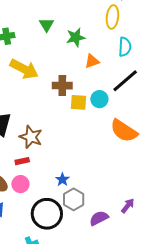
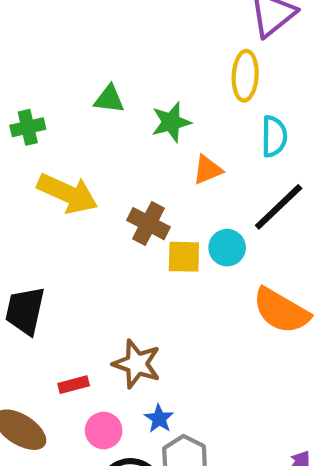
green triangle: (47, 25) -> (109, 99), turned -49
brown cross: (62, 86) -> (149, 224), turned 30
brown star: (31, 137) -> (137, 364), moved
pink circle: (20, 184) -> (104, 431), moved

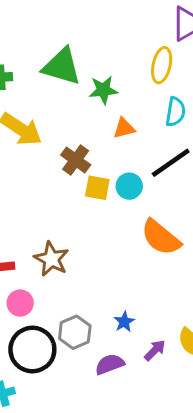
green triangle: (109, 99) -> (62, 66), size x1.8
blue star: (159, 419) -> (124, 322), moved

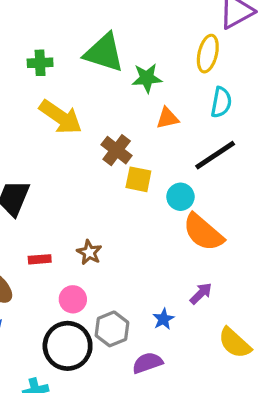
cyan circle: (129, 186) -> (180, 197), moved
brown star: (51, 259) -> (89, 252), size x0.7
pink circle: (20, 303) -> (73, 299), moved
purple arrow: (155, 350) -> (201, 293), moved

